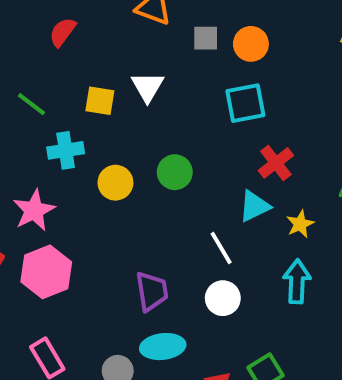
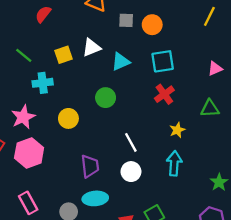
white triangle: (148, 87) -> (91, 48), turned 36
yellow square: (100, 101) -> (63, 55), turned -30
cyan square: (245, 103) -> (163, 61), moved
yellow circle: (115, 183) -> (68, 118), moved
cyan triangle: (254, 206) -> (121, 62), moved

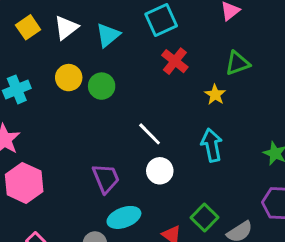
yellow square: (63, 55) -> (28, 27), moved
yellow circle: (68, 118) -> (69, 78), moved
yellow star: (177, 130) -> (215, 95), moved

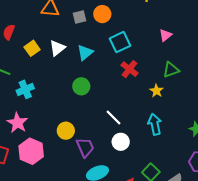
yellow circle: (69, 78) -> (66, 131), moved

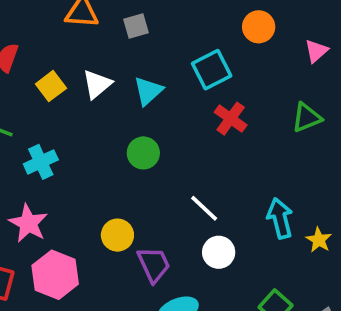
orange circle: (102, 14) -> (259, 27), moved
pink triangle: (165, 35) -> (316, 51), moved
yellow star: (156, 91) -> (319, 240), moved

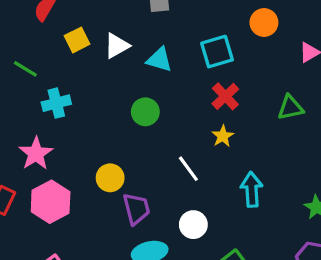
cyan triangle: (148, 91) -> (159, 60), turned 48
yellow star: (319, 240) -> (223, 136), moved
white circle: (219, 252) -> (193, 225), moved

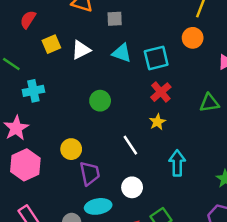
cyan triangle: (159, 60) -> (122, 53), moved

